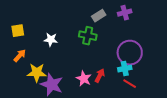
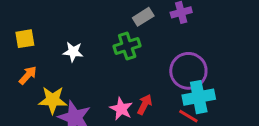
green cross: (88, 36) -> (127, 46), turned -30
cyan cross: (125, 69) -> (199, 97), moved, size x1.5

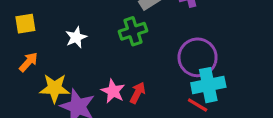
white star: (73, 52) -> (76, 37), turned -30
red arrow: (145, 104) -> (138, 93), moved
pink star: (121, 109) -> (113, 91), moved

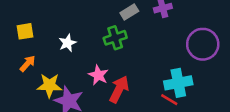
purple circle: (198, 57) -> (203, 44), moved
pink star: (113, 91) -> (98, 75), moved
red arrow: (138, 93) -> (119, 89), size x1.5

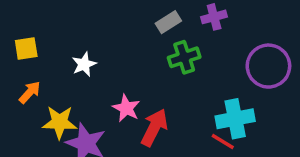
green cross: (115, 38) -> (184, 57), moved

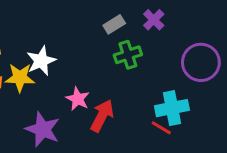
purple cross: (214, 17) -> (154, 20), turned -30
white star: (84, 64) -> (41, 61), size x1.4
yellow star: (60, 122) -> (20, 78), moved

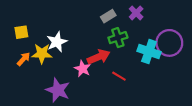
cyan cross: (172, 108) -> (149, 51), moved, turned 30
red arrow: (102, 116) -> (99, 57), moved, turned 40
red line: (161, 128) -> (119, 76), moved

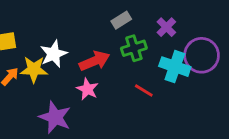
purple cross: (136, 13) -> (166, 27), moved
red arrow: (99, 57) -> (94, 61), moved
red line: (119, 76) -> (144, 91), moved

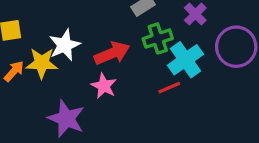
cyan cross: (175, 67) -> (186, 60), moved, turned 36
red line: (144, 91) -> (169, 88), turned -54

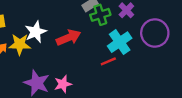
green cross: (158, 39) -> (100, 15), moved
pink star: (104, 86) -> (63, 84), moved, turned 30

